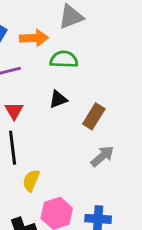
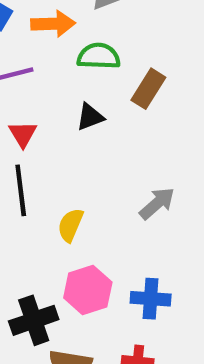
brown rectangle: (94, 116) -> (148, 89), moved
yellow semicircle: (31, 180) -> (70, 225), moved

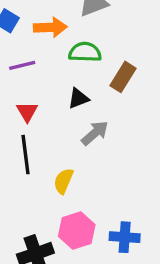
gray arrow: (157, 203) -> (95, 133), moved

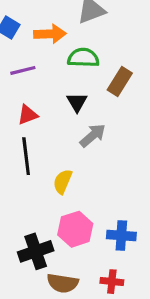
black triangle: (78, 98) -> (77, 102), turned -40
red triangle: (27, 112) -> (28, 115), turned 40

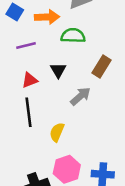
brown rectangle: (120, 82) -> (102, 67), moved
black triangle: (77, 102) -> (58, 70), moved

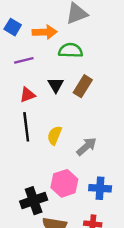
brown rectangle: (102, 67) -> (83, 86), moved
gray arrow: (80, 96) -> (87, 146), moved
yellow semicircle: (57, 132) -> (55, 135), moved

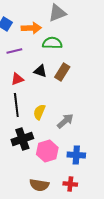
black triangle: (56, 85) -> (40, 71), turned -40
black cross: (34, 201) -> (22, 139), moved

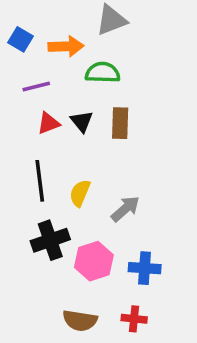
black triangle: (40, 71) -> (82, 121), turned 32
brown rectangle: (62, 72) -> (120, 123), turned -30
red triangle: (17, 79) -> (48, 123), moved

